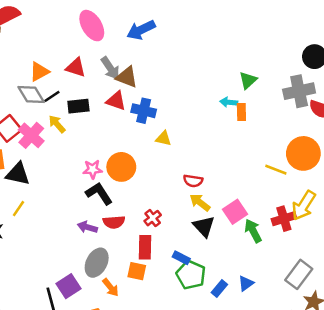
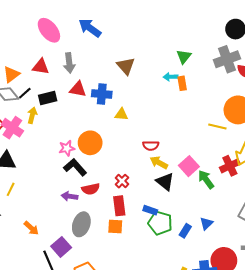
blue arrow: (141, 30) -> (90, 28), turned 70
gray arrow: (110, 68) -> (69, 63), turned 36
brown triangle: (127, 77) -> (126, 66), moved, turned 36
yellow arrow: (57, 124) -> (32, 115), turned 63
orange arrow: (111, 287) -> (31, 228), moved

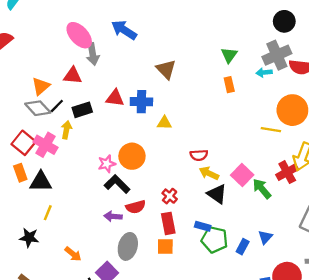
gray arrow: (69, 63) -> (93, 54), moved
cyan arrow: (171, 77) -> (264, 73), moved

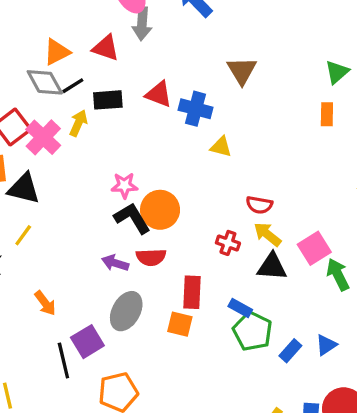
orange circle: (132, 156) -> (160, 210), moved
black triangle: (217, 194) -> (272, 267), turned -45
red cross: (170, 196) -> (228, 243), moved, turned -35

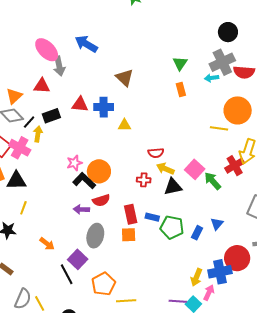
black line: (73, 86) -> (29, 122), moved
blue rectangle: (240, 308) -> (152, 217), moved

